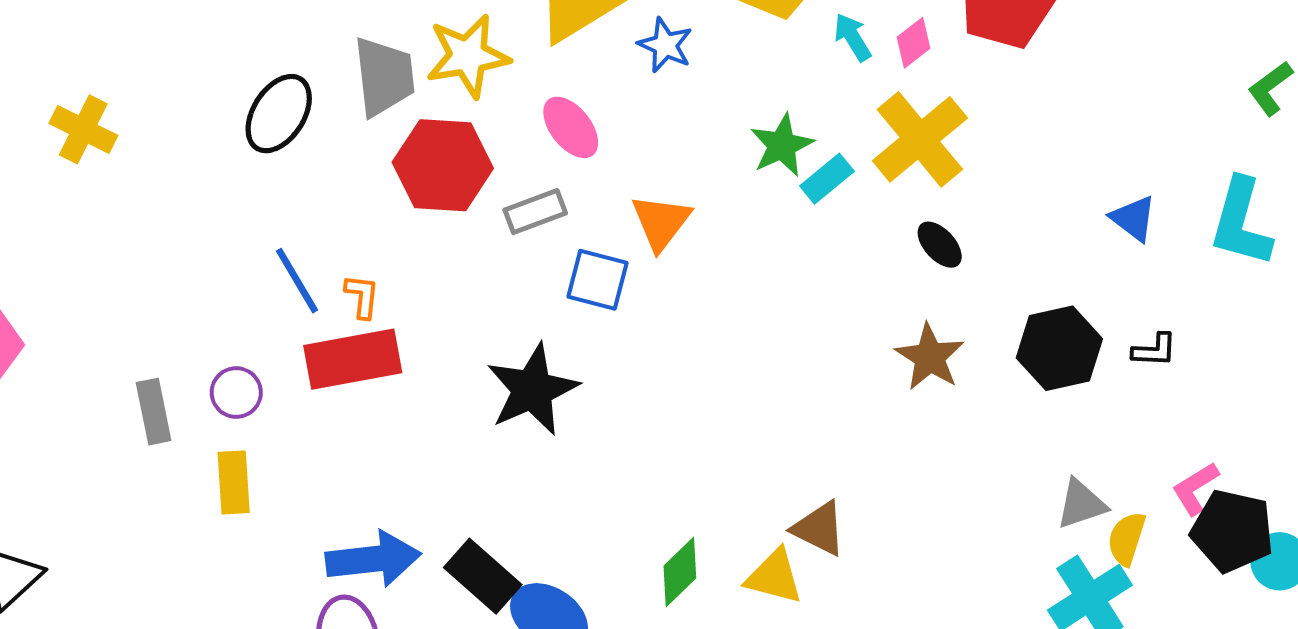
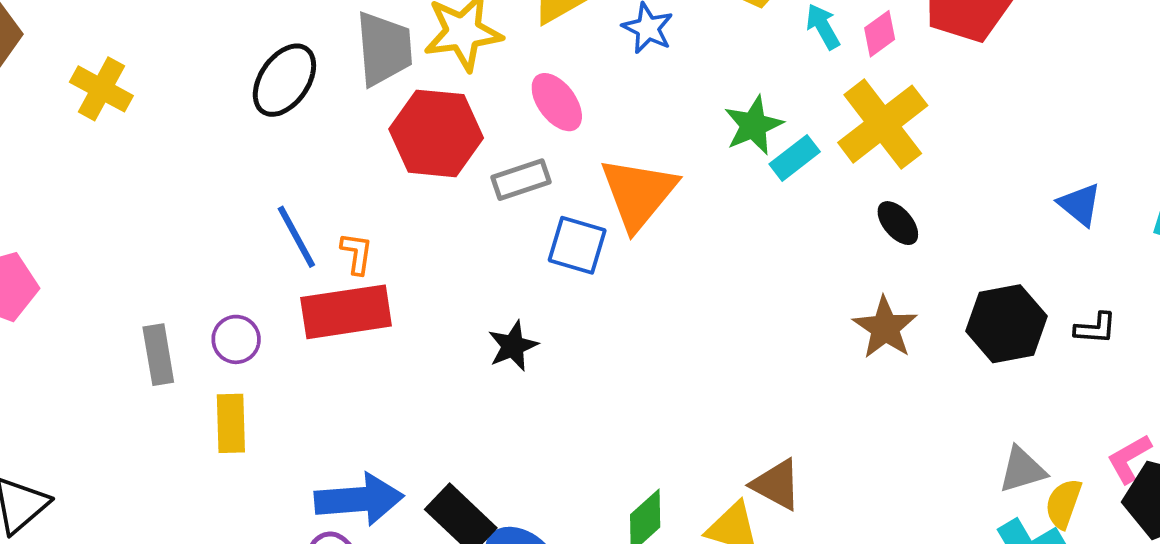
orange triangle: (661, 222) -> (638, 193), size x1.4
black star: (532, 390) -> (513, 346), size x0.6

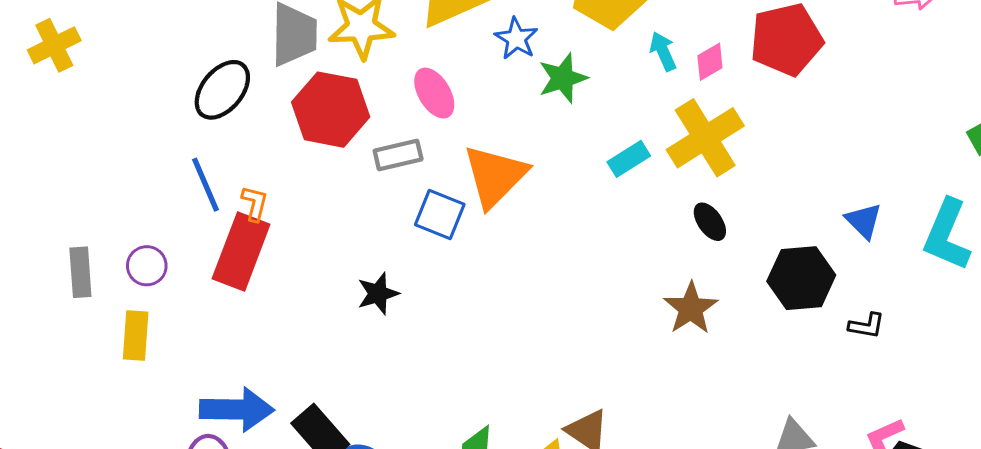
black ellipse: (284, 80) -> (222, 90), moved
yellow cross: (101, 89) -> (54, 45), turned 30
green star: (754, 125) -> (563, 78), moved
red rectangle: (346, 312) -> (241, 251), turned -66
black hexagon: (1007, 324) -> (801, 278), moved

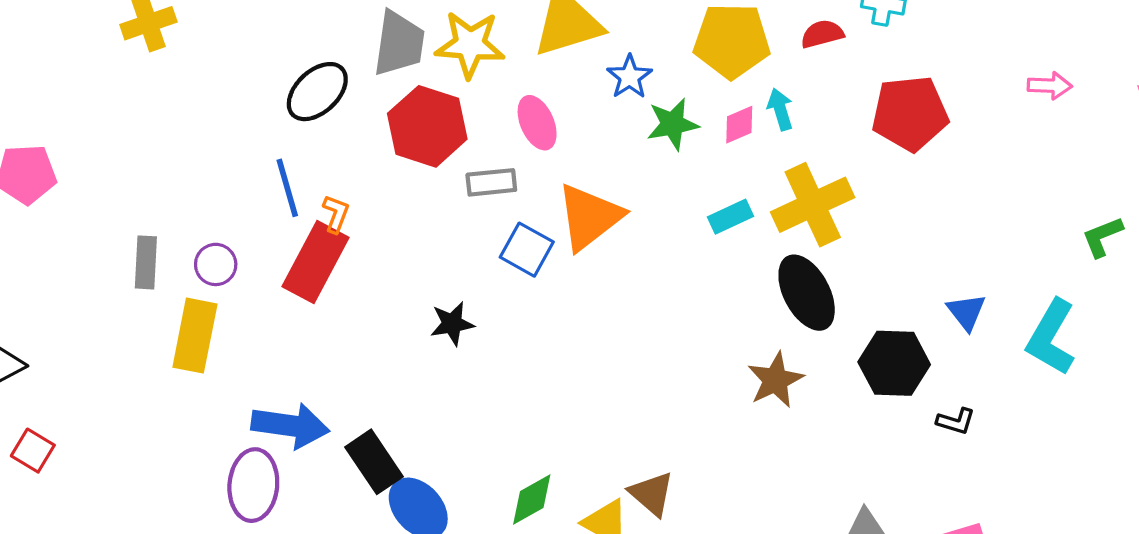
pink diamond: (710, 62) -> (739, 125), moved
black ellipse: (710, 222) -> (807, 293), size x1.8
yellow rectangle: (136, 336) -> (195, 336), size x1.4

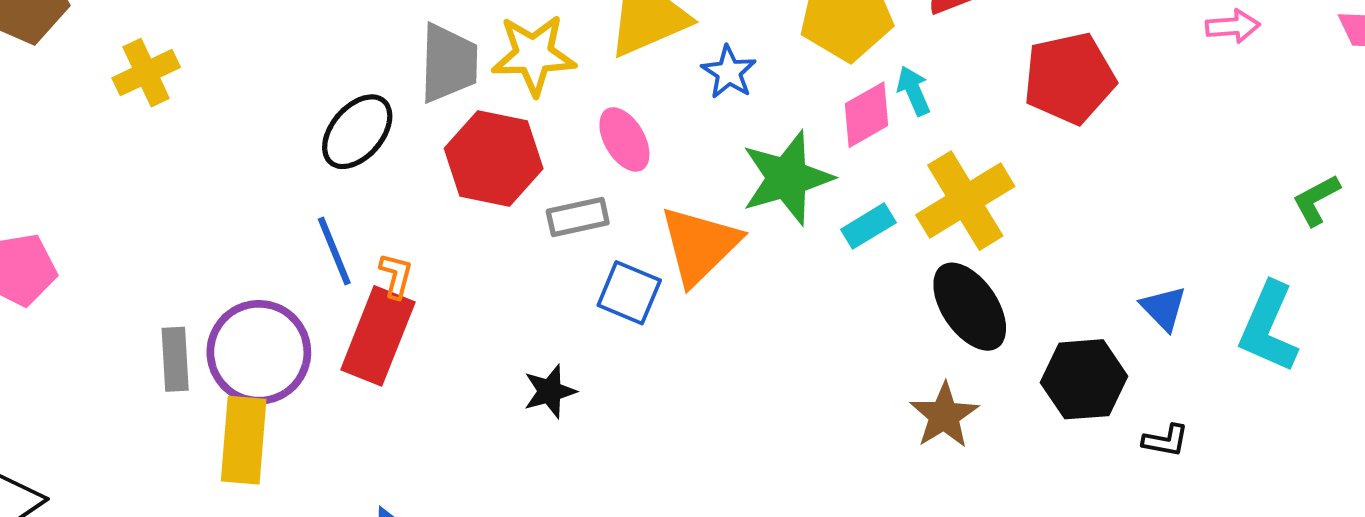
green star: (673, 124) -> (787, 178), moved, size x1.5
pink diamond: (739, 125) -> (867, 115), size x1.4
purple circle: (216, 264) -> (259, 352), size x2.0

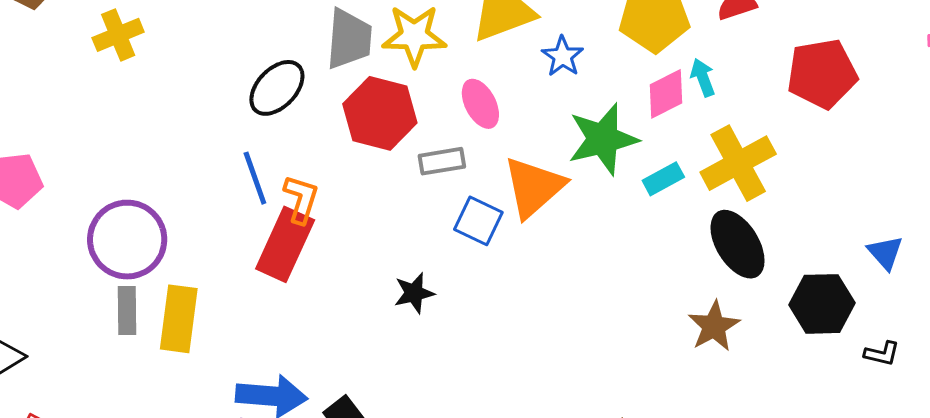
orange L-shape: (396, 276) -> (301, 199), size x1.4
purple circle: (259, 352) -> (127, 240), moved
gray rectangle: (175, 359) -> (127, 311), moved

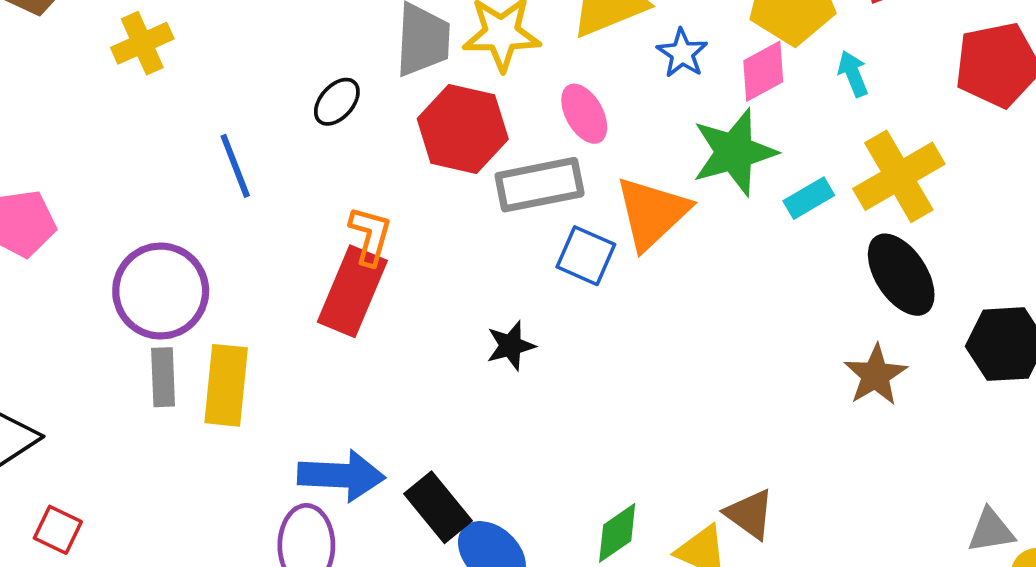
black ellipse: (277, 88) -> (337, 102), size x0.7
pink diamond: (666, 94) -> (763, 71), moved
gray rectangle: (442, 161) -> (540, 185), size x1.5
blue line: (255, 178) -> (235, 166), moved

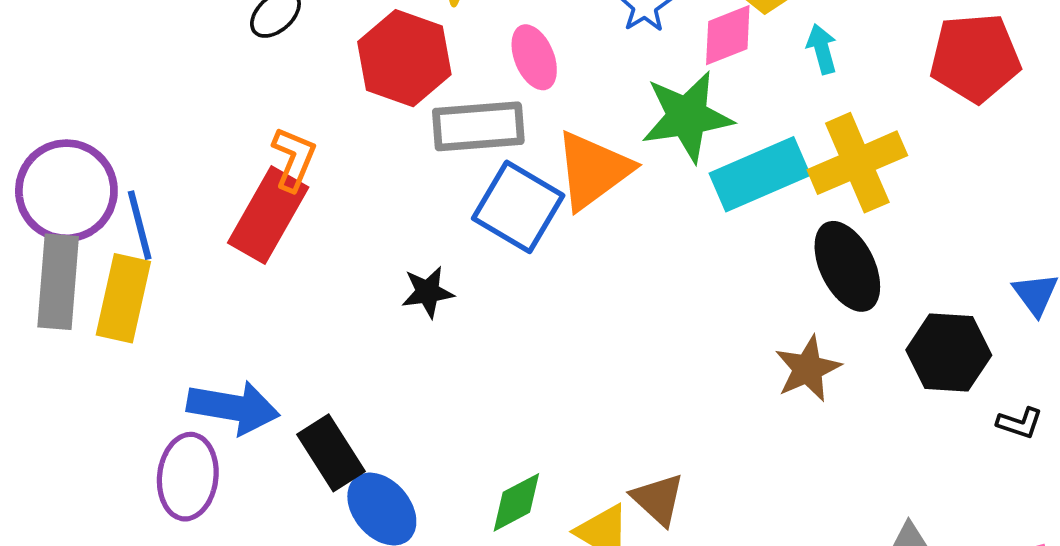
blue line: (235, 166) -> (140, 225), moved
cyan rectangle: (809, 198) -> (760, 174), size x1.8
blue square: (586, 256) -> (518, 207), size x1.4
gray rectangle: (163, 377) -> (58, 282), size x1.5

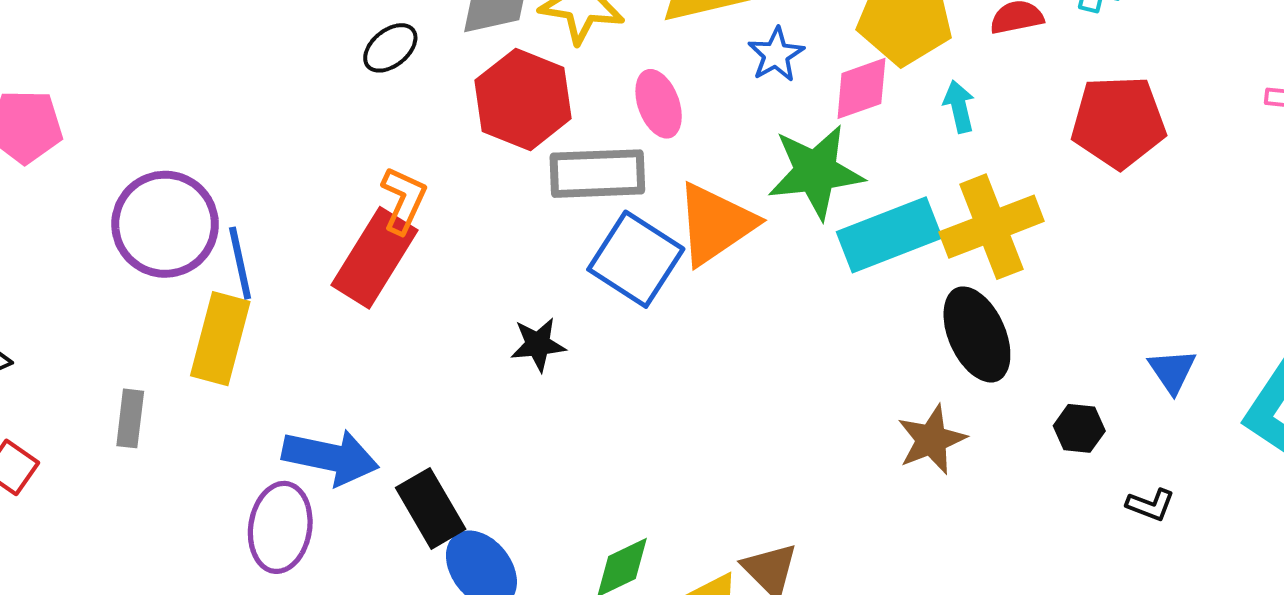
gray rectangle: (58, 282) -> (130, 418), moved, size x0.6
black hexagon: (949, 353) -> (1079, 428), size x0.6

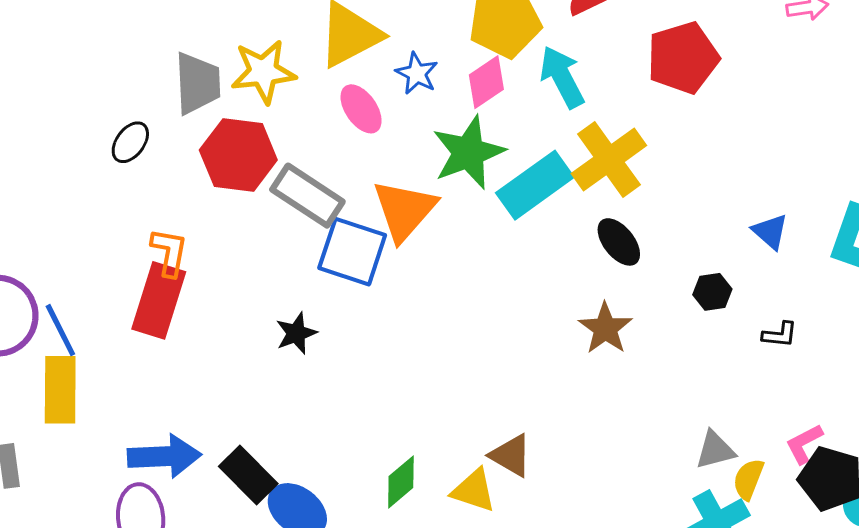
pink ellipse: (659, 104) -> (361, 109), moved
cyan arrow: (959, 107) -> (562, 77), size x1.6
gray rectangle: (597, 174) -> (307, 196), turned 50
black ellipse: (977, 334) -> (619, 242), size x0.7

